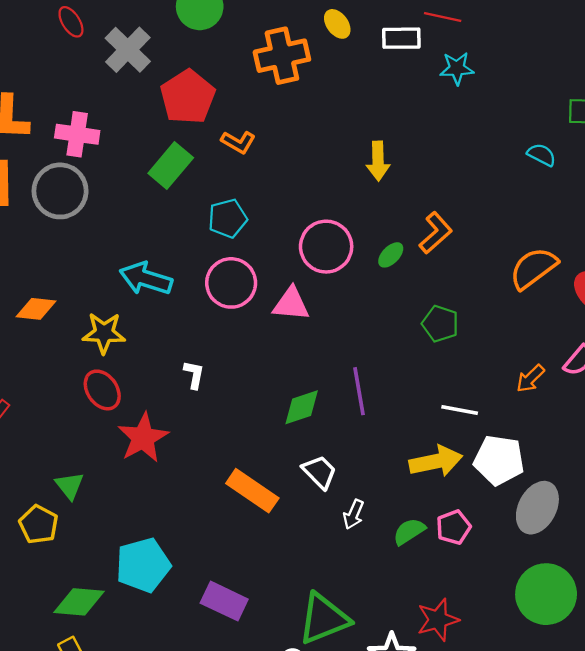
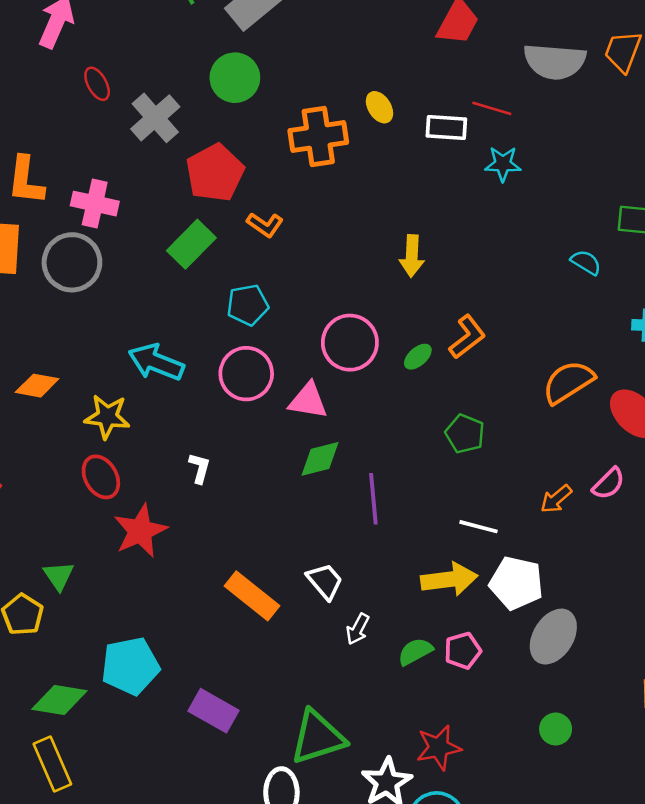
green diamond: (302, 407) -> (320, 459), moved
green circle: (546, 594) -> (556, 729), size x0.5

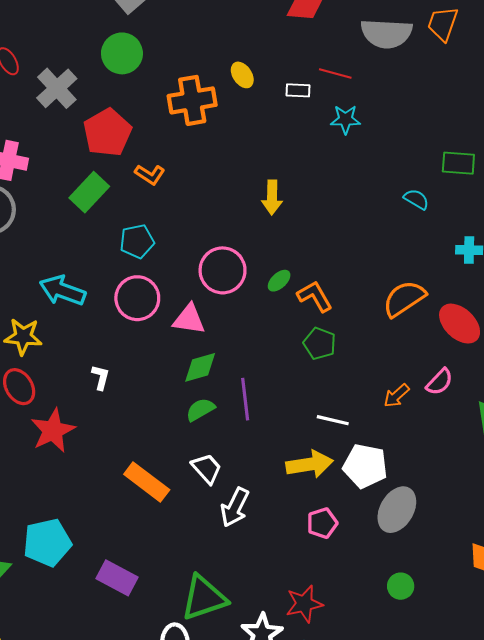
white rectangle: (446, 128) -> (298, 90), size x0.7
orange L-shape: (467, 337) -> (315, 296), moved, turned -81
white arrow: (358, 629) -> (235, 507), size x1.5
green semicircle: (415, 652) -> (200, 410), moved

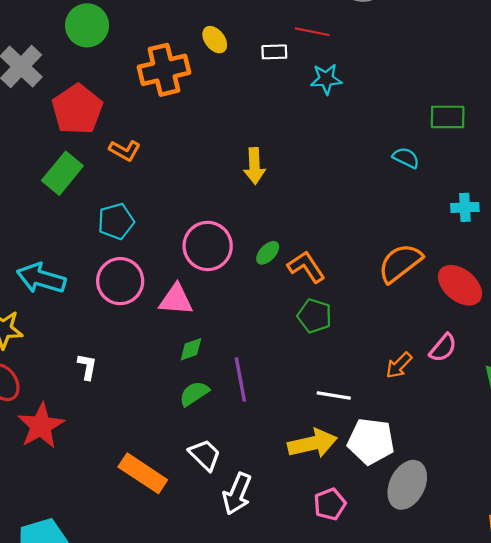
green diamond: (200, 367) -> (191, 349), size x0.7

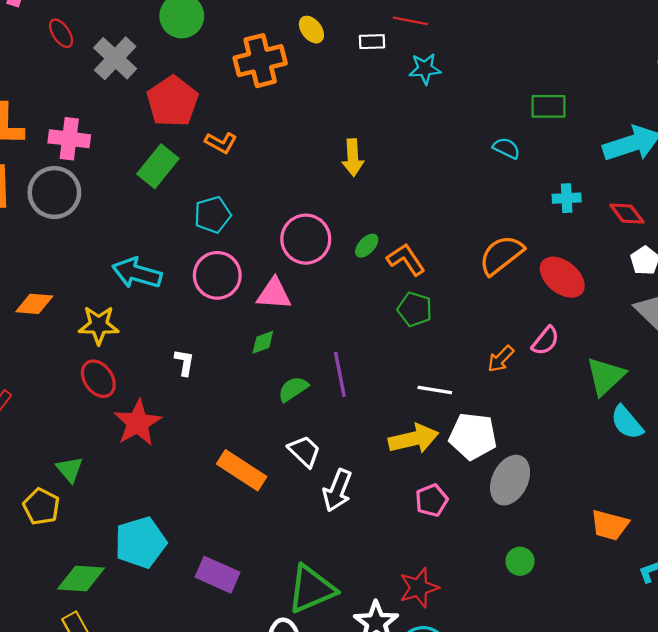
green diamond: (191, 349) -> (263, 342), moved

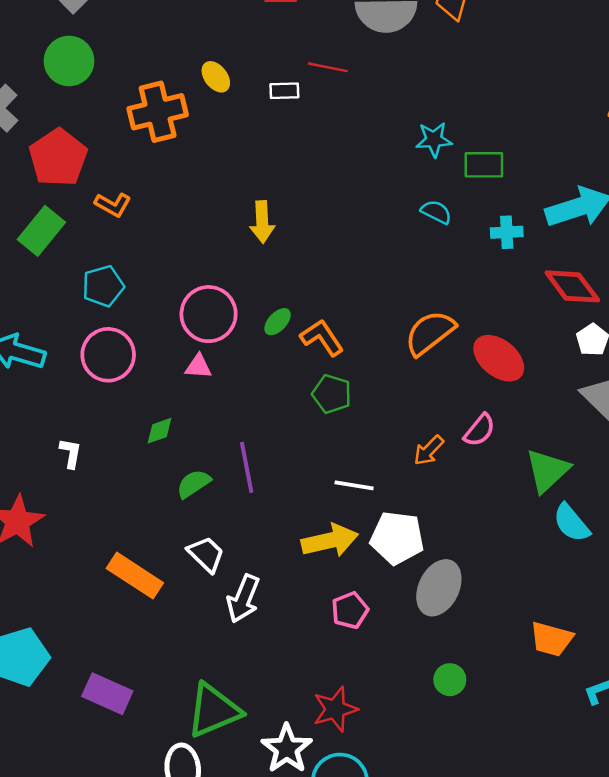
cyan star: (425, 69) -> (434, 140), moved
cyan cross: (567, 198) -> (507, 232), moved
red diamond: (627, 214) -> (572, 286), size x1.4
pink triangle: (274, 294) -> (198, 366), moved, size x0.7

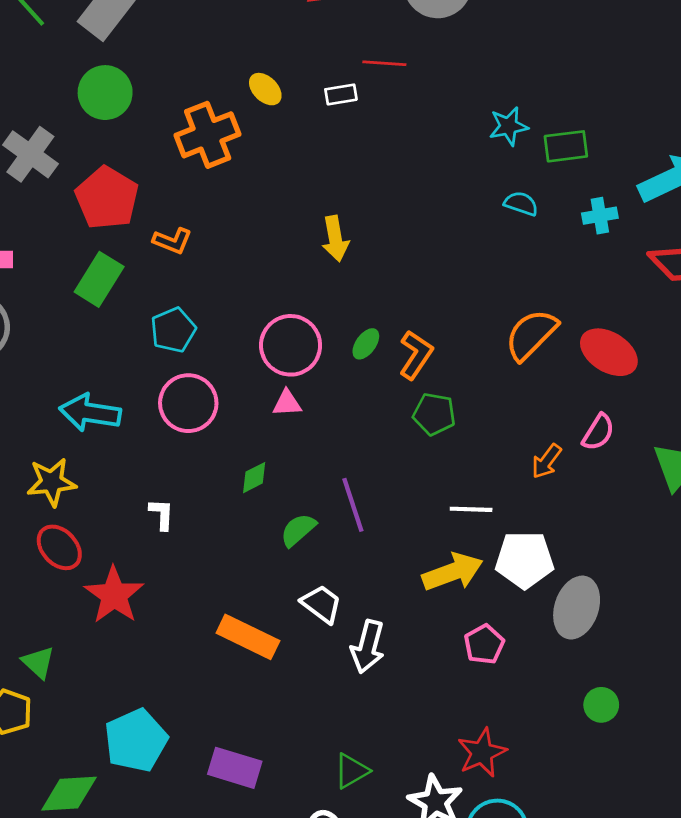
orange L-shape: (322, 338) -> (416, 355), turned 75
green triangle: (214, 710) -> (351, 771), size x0.6

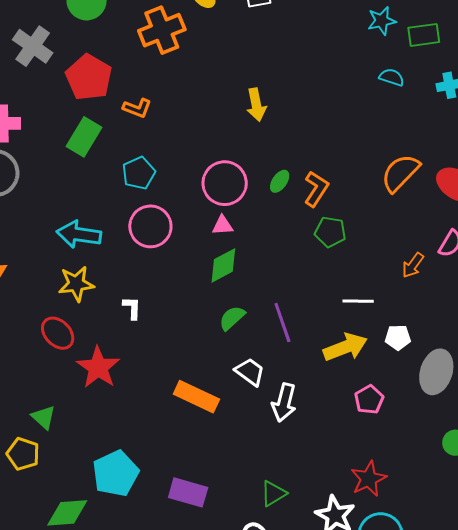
green diamond: (254, 478) -> (223, 265), moved, size x1.5
yellow star: (52, 482) -> (76, 284), moved
purple line: (353, 505) -> (282, 322), moved
white pentagon: (525, 560) -> (398, 337), size x0.6

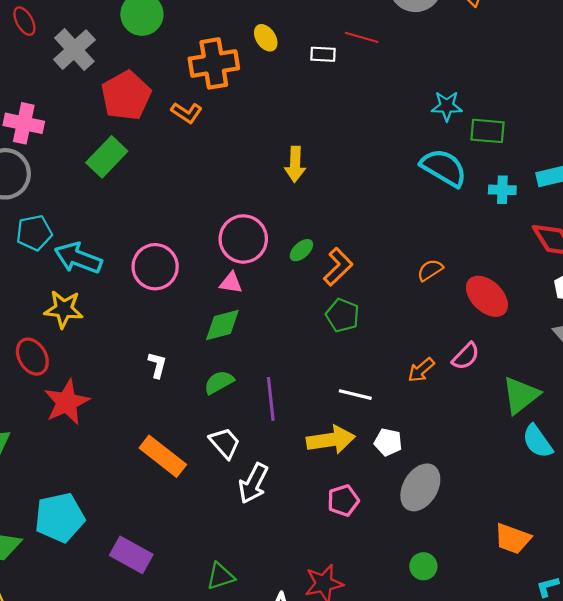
cyan semicircle: (392, 77) -> (444, 168), size x1.8
orange L-shape: (137, 108) -> (187, 113), moved
cyan pentagon: (139, 173) -> (34, 233), moved
orange semicircle: (400, 173) -> (430, 270), size x0.6
white L-shape: (132, 308) -> (157, 365), moved

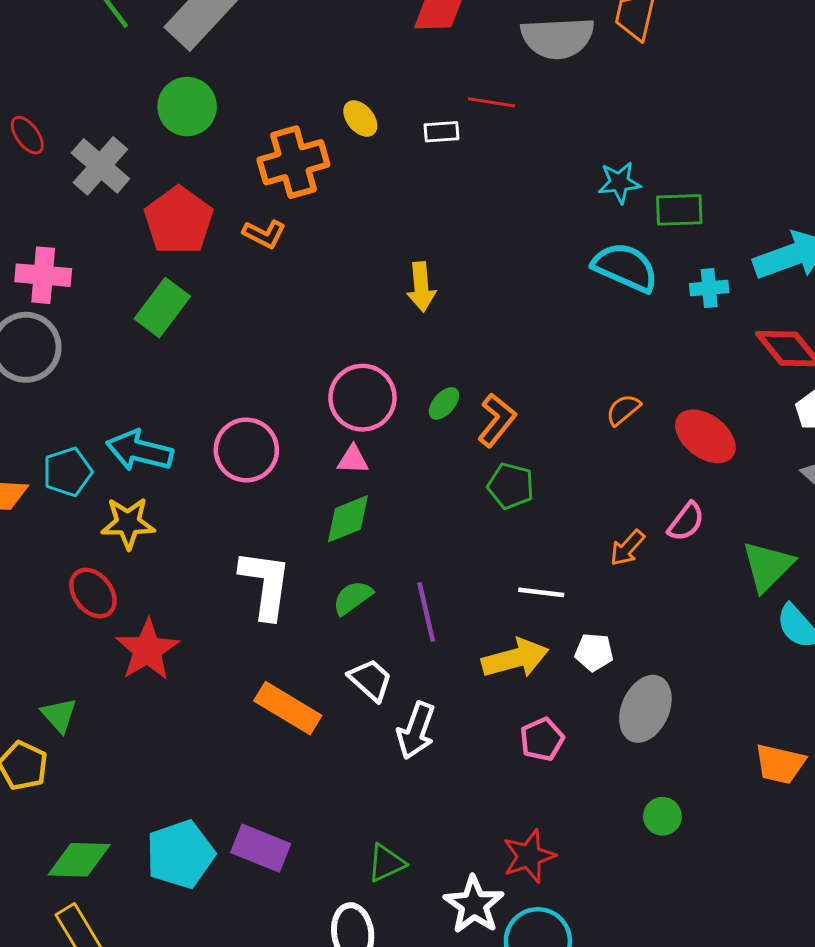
cyan pentagon: (34, 233) -> (67, 472), moved
white L-shape: (157, 365) -> (265, 584), size x2.0
cyan pentagon: (60, 518) -> (180, 854), moved

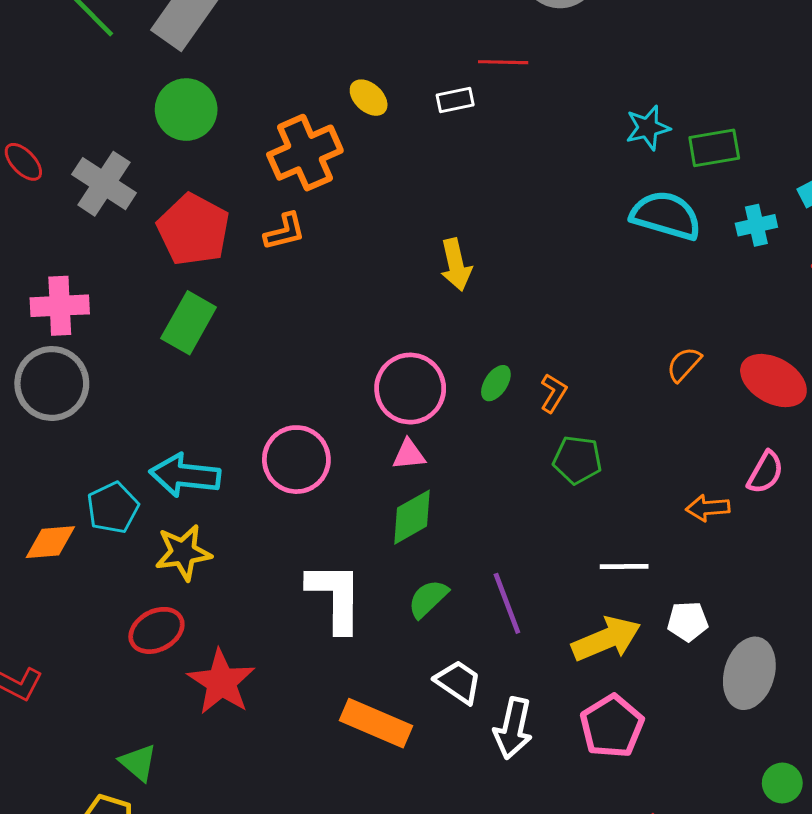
orange L-shape: (264, 234) -> (285, 232), turned -33
orange L-shape: (497, 420) -> (553, 393), size x0.7
orange arrow: (627, 548) -> (708, 508), turned 51
red ellipse: (93, 593) -> (156, 630), turned -72
pink pentagon: (542, 739) -> (612, 726), moved, size x1.4

